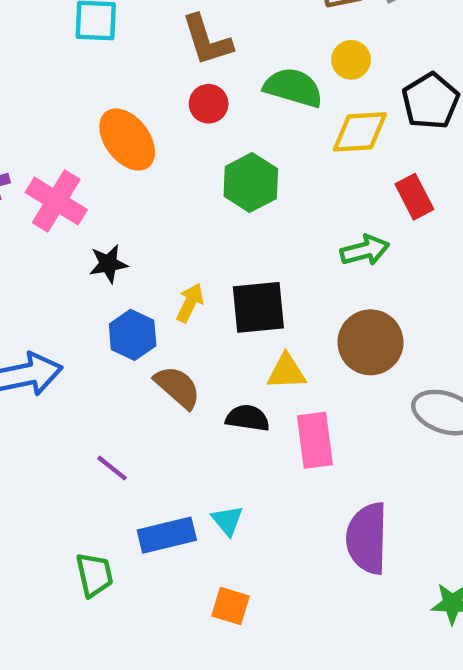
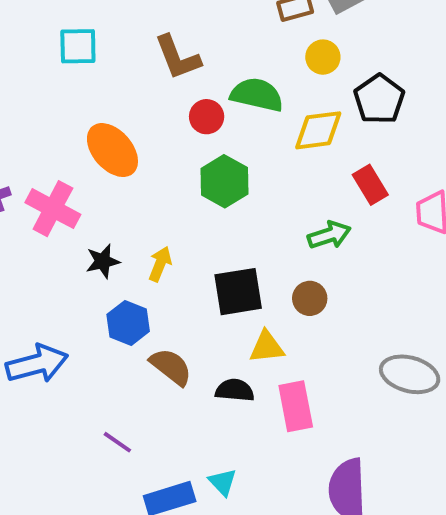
yellow circle: (351, 60) -> (323, 57), moved
red circle: (209, 104) -> (207, 117), moved
yellow arrow: (190, 303) -> (160, 264), moved
brown circle: (370, 342) -> (310, 298), moved, size x0.6

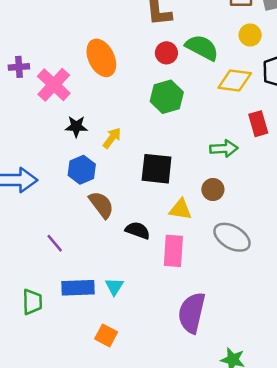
brown circle: (310, 298) -> (213, 189), moved
yellow triangle: (267, 347) -> (181, 209), moved
gray ellipse: (410, 374) -> (232, 237), moved

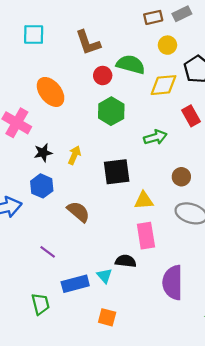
green arrow: (224, 149) -> (155, 137), moved
blue hexagon: (82, 170) -> (42, 186), moved
brown circle: (213, 189) -> (181, 177), moved
black semicircle: (138, 230) -> (126, 261), moved

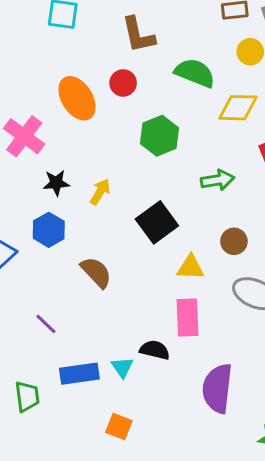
red circle: (103, 76) -> (123, 83), moved
black square: (117, 172) -> (157, 222), turned -36
brown circle: (181, 177) -> (234, 241), moved

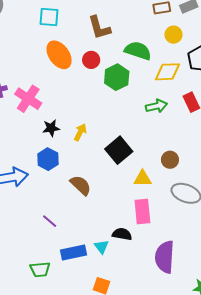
orange ellipse: (77, 98) -> (59, 55), moved
green hexagon: (160, 136) -> (117, 77), moved
green arrow: (218, 180) -> (156, 106), moved
green trapezoid: (27, 396) -> (40, 269), turned 95

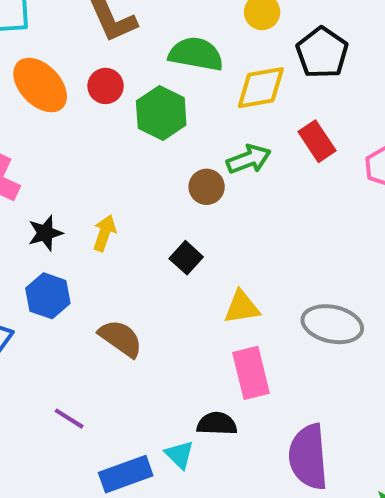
black square: (119, 150) -> (186, 258), size x0.6
brown circle: (170, 160) -> (207, 187), moved

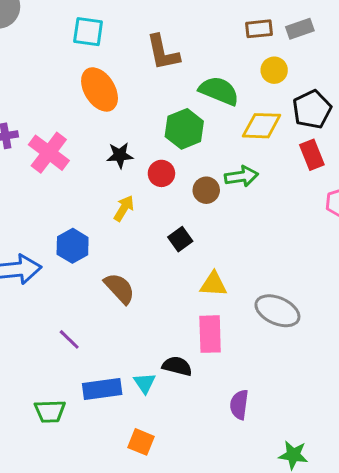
red circle: (106, 86) -> (161, 173), moved
red rectangle: (317, 141) -> (312, 155), moved
black star: (45, 233) -> (120, 155), moved
purple semicircle: (308, 457) -> (239, 405), size x0.6

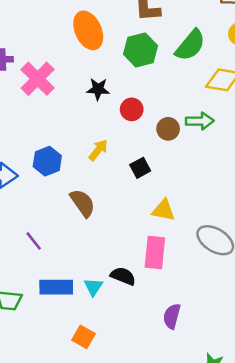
green semicircle: (219, 91) -> (190, 45), turned 100
green hexagon: (184, 129) -> (141, 50), moved
yellow arrow: (124, 208) -> (98, 150), moved

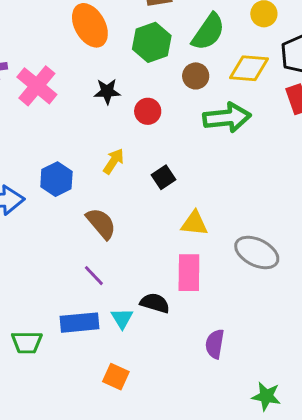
green arrow: (200, 121) -> (227, 118), size x1.4
brown circle: (168, 129) -> (196, 76), moved
purple line: (34, 241) -> (94, 276), moved

